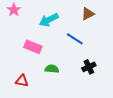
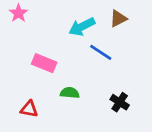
cyan arrow: (49, 20) -> (82, 27), moved
black cross: (89, 67) -> (120, 102), moved, turned -32

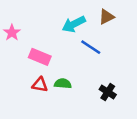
pink star: (18, 13) -> (12, 33), moved
red triangle: (29, 109) -> (40, 85), moved

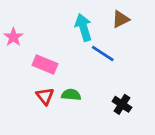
cyan arrow: (74, 24) -> (83, 27), turned 100
red triangle: (40, 85) -> (45, 96), turned 42

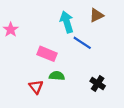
pink rectangle: (45, 65) -> (47, 54), moved
red triangle: (45, 96) -> (36, 87), moved

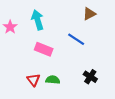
cyan arrow: (67, 22) -> (38, 20), moved
green semicircle: (57, 76) -> (53, 80), moved

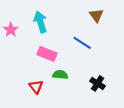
brown triangle: (89, 14) -> (96, 15), turned -40
green semicircle: (53, 80) -> (60, 75), moved

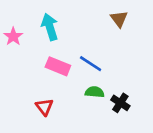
blue line: (82, 43) -> (91, 64), moved
green semicircle: (60, 75) -> (95, 92), moved

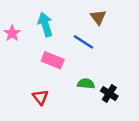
brown triangle: (119, 19) -> (98, 17), moved
blue line: (91, 64) -> (83, 42), moved

